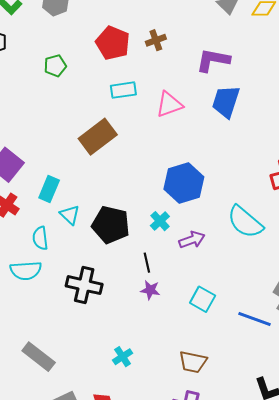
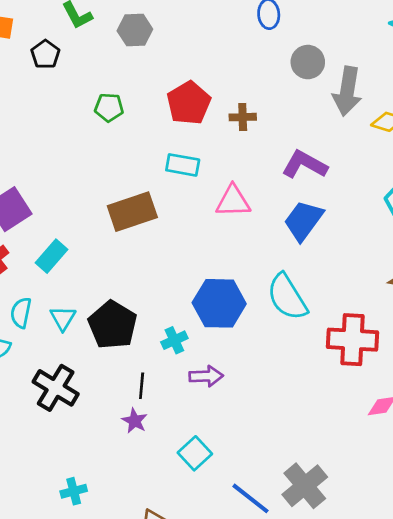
cyan triangle: (70, 215) -> (63, 318), moved
cyan semicircle: (245, 222) -> (287, 297), moved

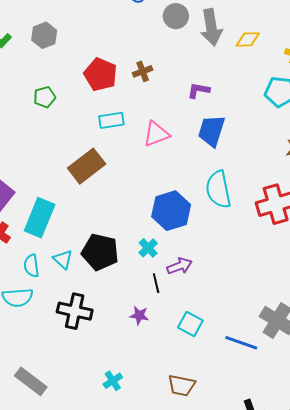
purple L-shape: (305, 165) -> (199, 90), size x0.7
cyan rectangle: (52, 256) -> (40, 218), size x1.5
cyan semicircle: (287, 297) -> (218, 189), turned 39
black line: (142, 386) -> (156, 283), moved

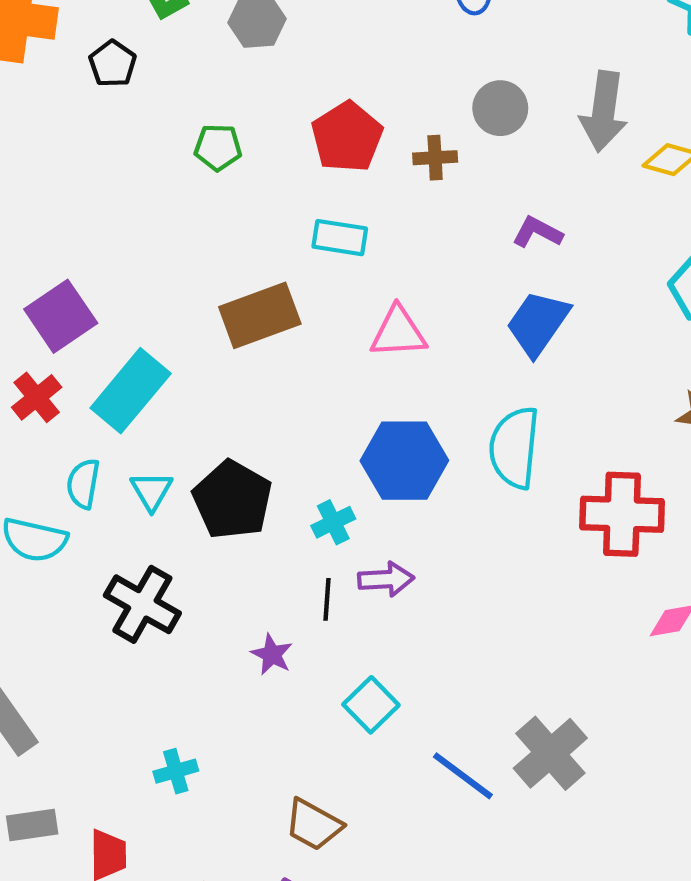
gray circle: (176, 16) -> (500, 108), moved
pink triangle: (156, 134) -> (398, 332), moved

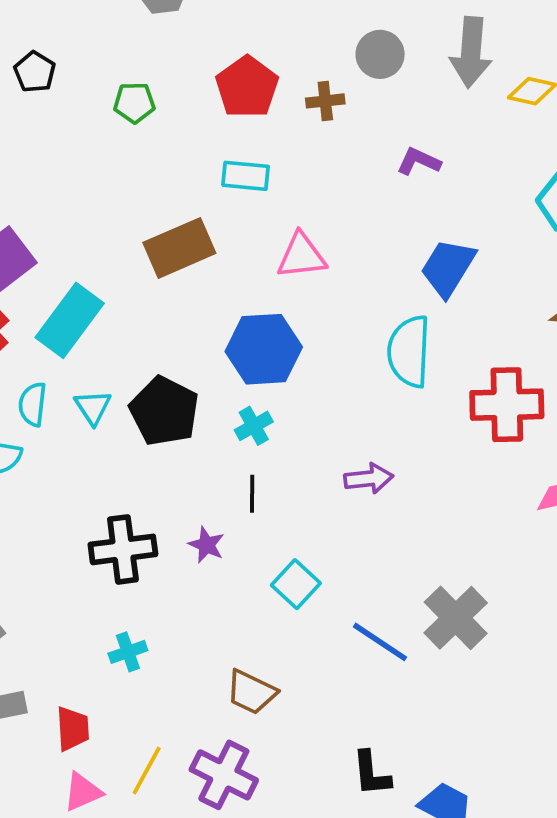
black pentagon: (113, 64) -> (35, 72), moved
blue trapezoid: (538, 323) -> (448, 268), moved
blue hexagon: (404, 461) -> (264, 349), moved
purple arrow: (386, 579) -> (369, 479), moved
black cross: (142, 604) -> (123, 549), moved, turned -34

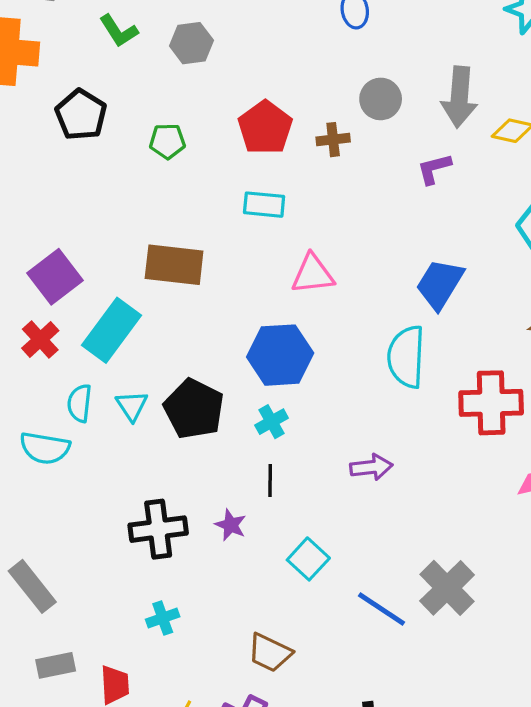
black pentagon: (35, 72) -> (81, 115), size x1.4
purple L-shape: (419, 161) -> (434, 169), moved, turned -39
brown rectangle: (179, 248) -> (174, 265), moved, turned 30

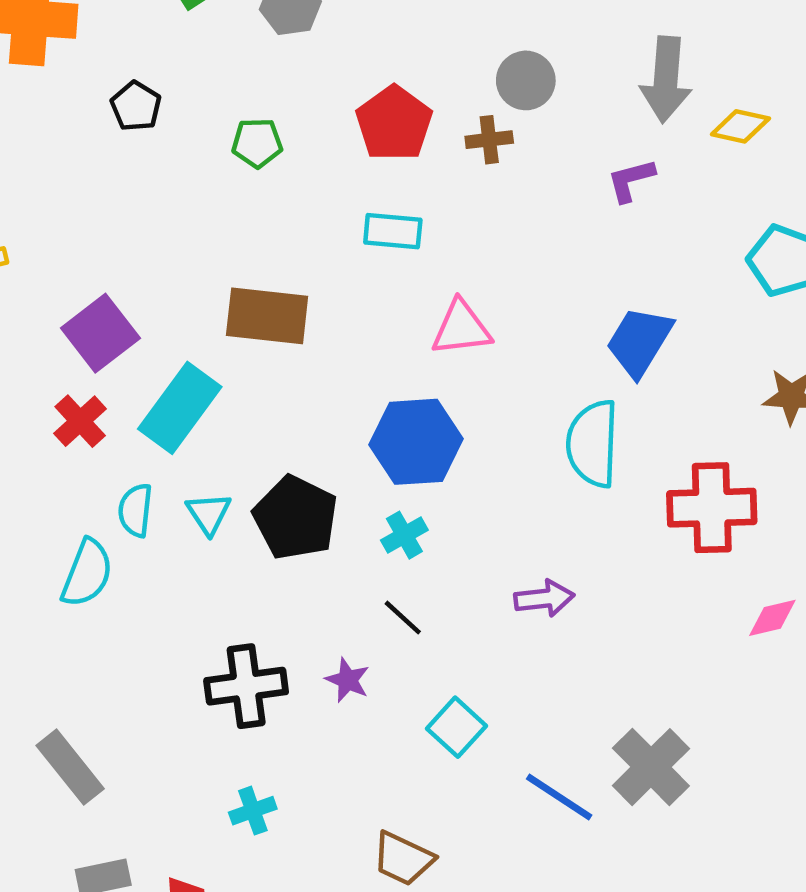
gray circle: (381, 99) -> (526, 80), moved
black pentagon: (81, 115) -> (136, 106), size x0.7
cyan semicircle: (45, 448) -> (87, 573), turned -78
black line: (270, 481) -> (403, 618), turned -48

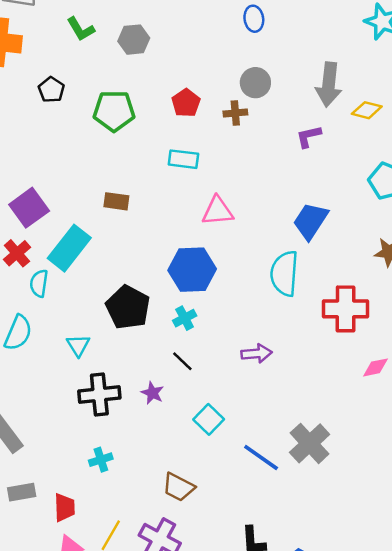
red pentagon: (394, 123) -> (186, 103), size x0.7
green pentagon: (257, 143) -> (114, 111), size x1.6
brown rectangle: (267, 316) -> (116, 201), size x0.6
cyan semicircle: (135, 510) -> (39, 283), moved
cyan triangle: (209, 513) -> (78, 345), moved

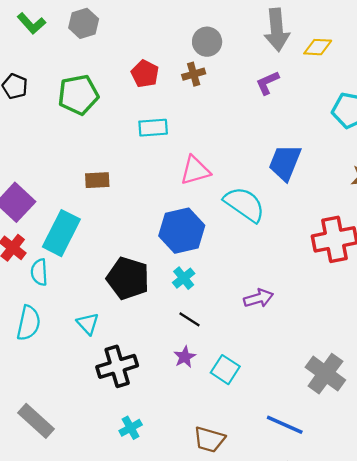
cyan semicircle: (284, 273) -> (244, 204), moved, turned 132
purple star: (152, 393) -> (185, 357), moved, turned 30
blue line: (261, 457) -> (285, 425), moved

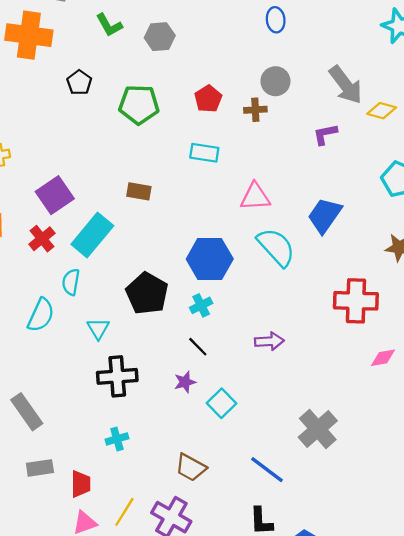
gray arrow: (277, 30) -> (346, 85), turned -45
pink triangle: (195, 170) -> (255, 197), moved
cyan semicircle: (39, 272) -> (71, 282), moved

